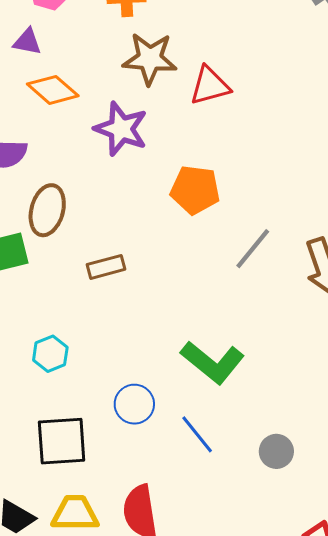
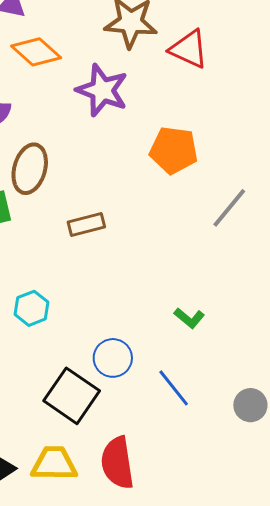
red triangle: (210, 86) -> (189, 49), turned 39
green L-shape: (213, 362) -> (189, 318), size x0.5
black square: (62, 441) -> (72, 396), moved, turned 38

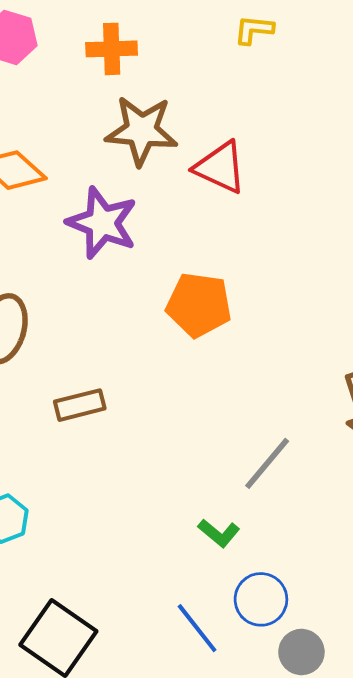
gray line: (229, 208) -> (267, 463), moved
blue circle: (113, 358) -> (261, 599), moved

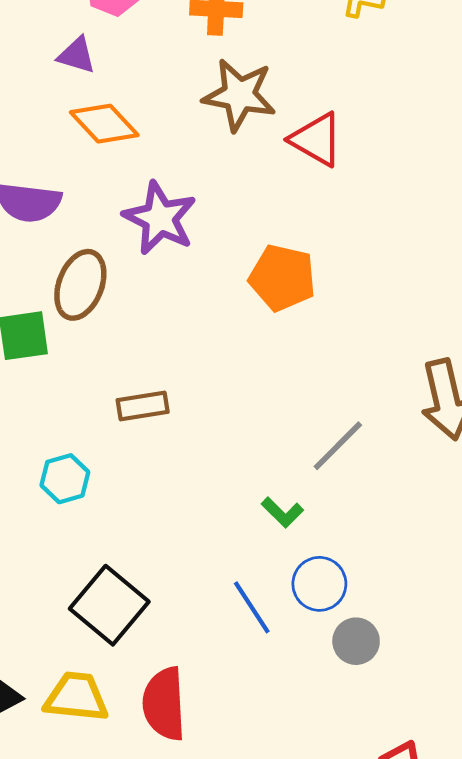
purple star: (102, 223) -> (160, 218), moved
brown rectangle: (80, 405) -> (143, 406), moved

